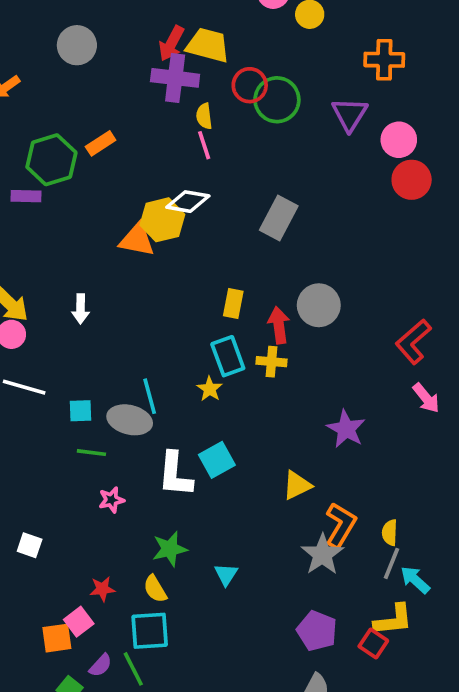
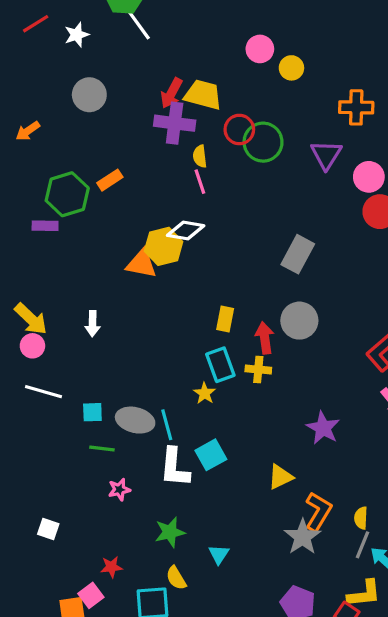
gray rectangle: (279, 218) -> (298, 254), moved
cyan line: (150, 396) -> (167, 425), moved
yellow semicircle: (155, 589) -> (176, 578), moved

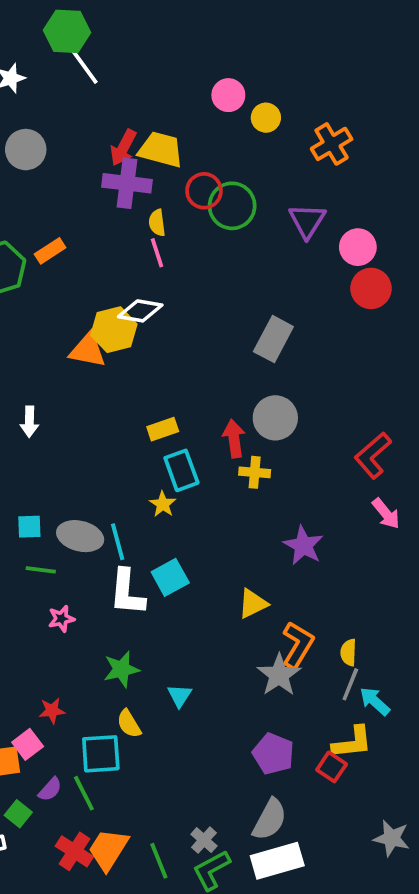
orange cross: (356, 107) -> (332, 144), moved, turned -32
yellow rectangle: (225, 319) -> (163, 429), moved, turned 60
yellow cross: (258, 370) -> (255, 472), moved

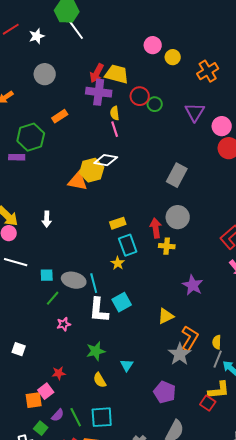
green circle: (232, 206) -> (155, 104), size x0.6
orange rectangle: (50, 251) -> (60, 116), moved
green line: (41, 570) -> (53, 298), turned -56
cyan square: (101, 754) -> (102, 417), moved
purple pentagon: (273, 754) -> (165, 392), moved

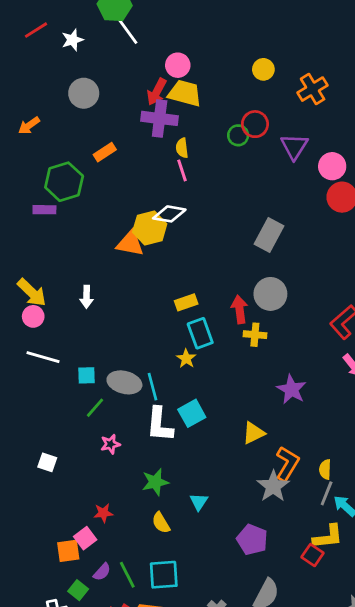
pink circle: (153, 45) -> (178, 65), moved
red circle: (140, 96) -> (255, 124), moved
white square: (19, 349) -> (47, 462), moved

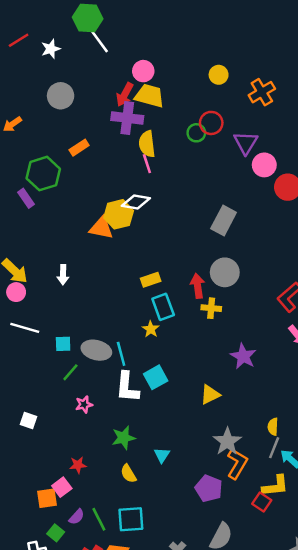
yellow semicircle: (182, 148) -> (147, 144), size x1.5
pink circle: (332, 166) -> (264, 165), moved
purple rectangle: (44, 210) -> (26, 198), turned 54
orange L-shape: (287, 464) -> (237, 464), moved

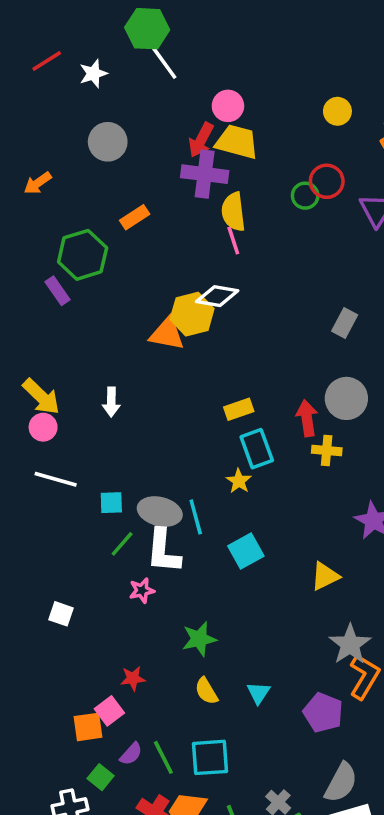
gray rectangle: (224, 220) -> (345, 323), size x0.7
white L-shape: (127, 387) -> (163, 551), moved
cyan triangle: (162, 455) -> (258, 693), moved

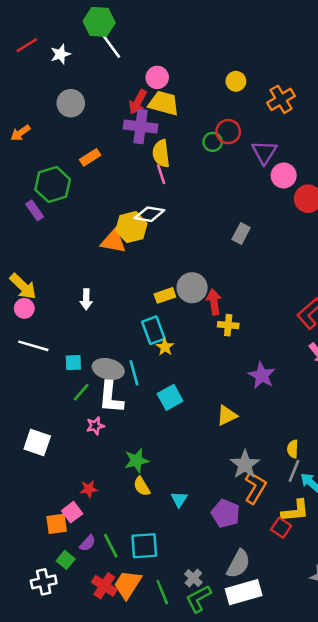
gray circle: (346, 398) -> (192, 288), moved
white arrow: (111, 402) -> (86, 299), moved
cyan rectangle: (257, 449) -> (153, 330), moved
white square: (61, 614) -> (37, 443), size x1.5
yellow semicircle: (206, 691) -> (142, 486), moved

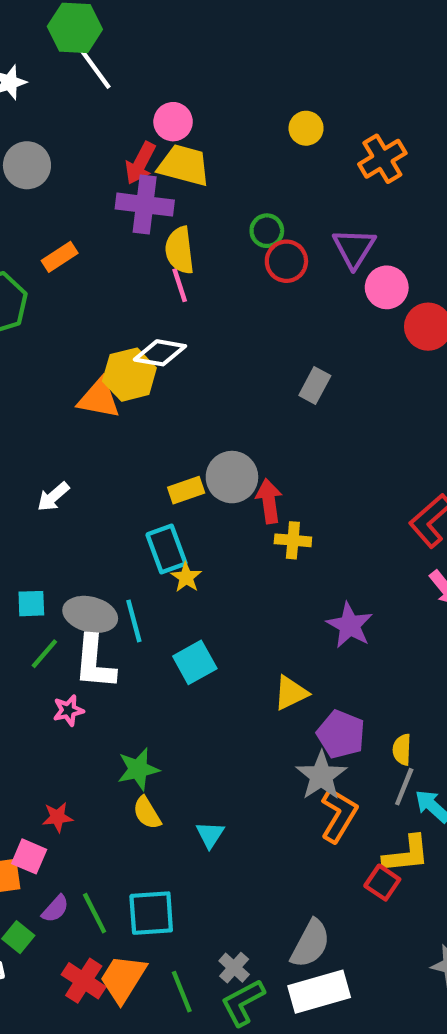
red circle: (228, 132) -> (286, 261), moved
white arrow: (86, 299) -> (53, 497), turned 48
pink square: (72, 512) -> (29, 856), turned -30
purple pentagon: (226, 513) -> (341, 734), moved

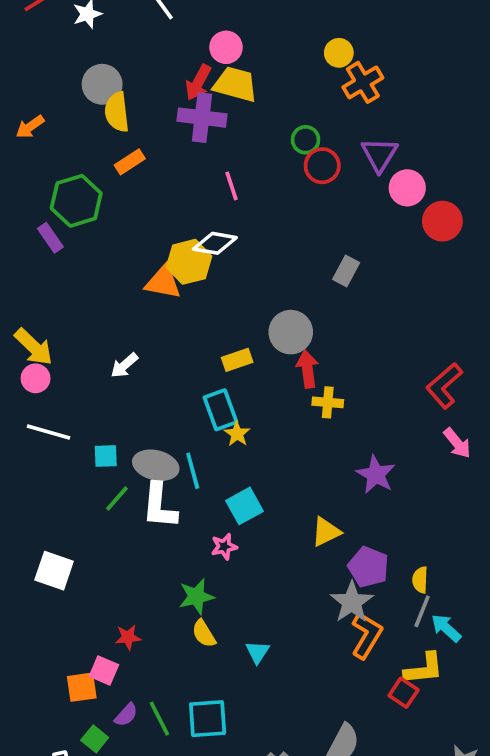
orange cross: (382, 159) -> (363, 82), moved
yellow semicircle: (180, 250) -> (117, 112), moved
gray circle: (232, 477) -> (291, 332), moved
pink star: (68, 710) -> (224, 547), moved

